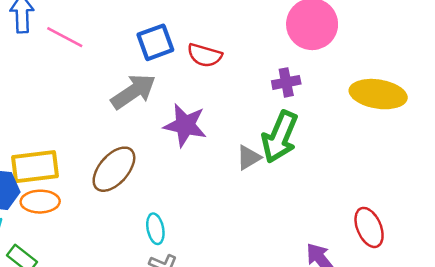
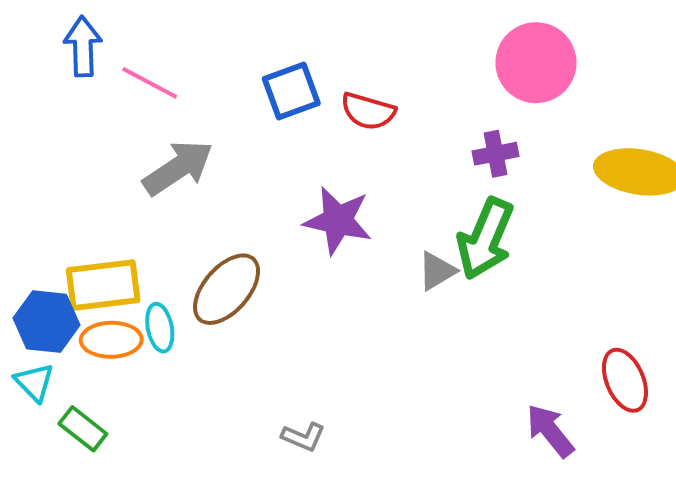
gray arrow: (133, 91) -> (178, 168), moved
cyan ellipse: (155, 229) -> (160, 328), moved

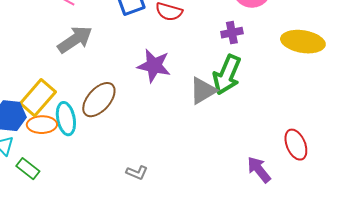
gray triangle: (437, 271) -> (203, 91), size x1.4
yellow rectangle: (103, 285) -> (38, 98), turned -42
cyan ellipse: (160, 328) -> (66, 119), size x1.4

